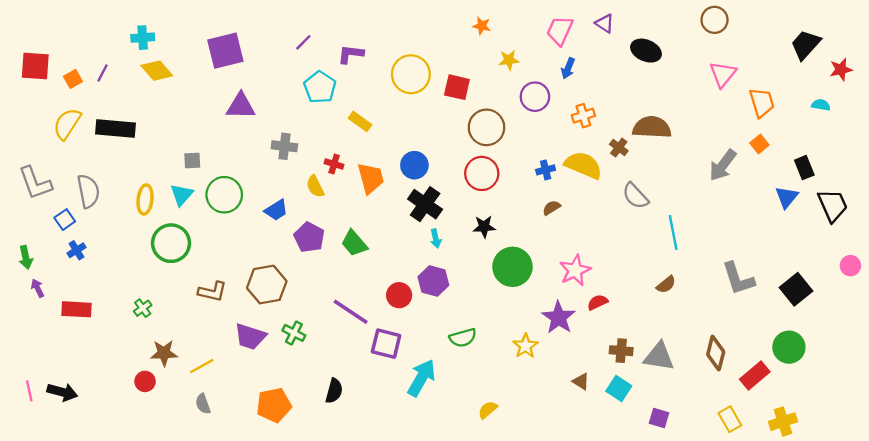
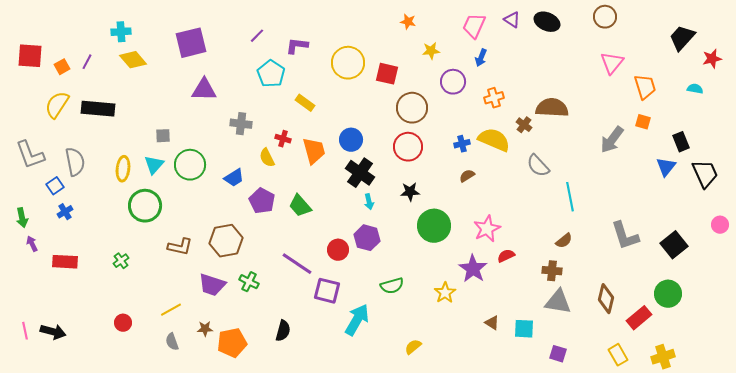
black ellipse: (646, 51) -> (547, 22), moved
orange square: (759, 144) -> (643, 122), turned -35
brown cross: (621, 351) -> (552, 271), moved
brown star: (164, 353) -> (205, 329), moved, size x0.7
cyan square: (619, 388) -> (524, 329), turned -30

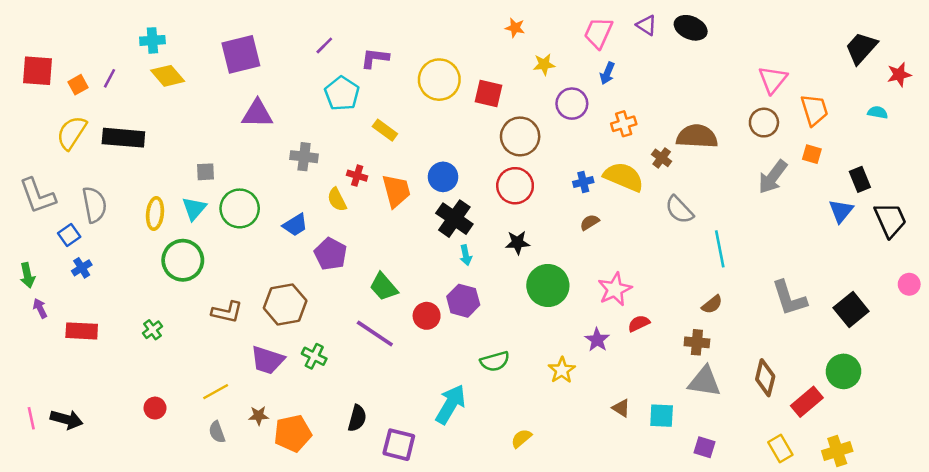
brown circle: (605, 17) -> (764, 123), moved
green trapezoid: (300, 206) -> (384, 287), moved
purple star: (473, 269) -> (597, 340), size x0.7
purple square: (327, 291) -> (399, 445), moved

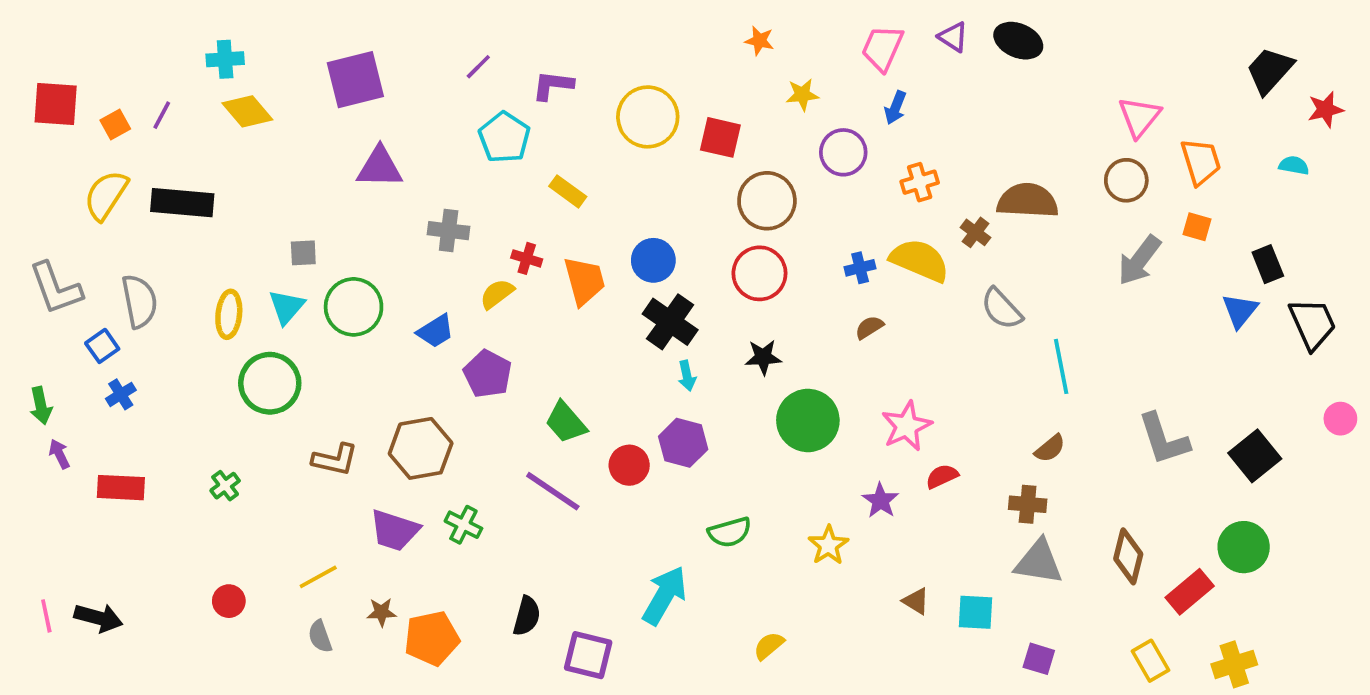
yellow semicircle: (337, 200) -> (497, 294), turned 80

